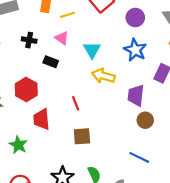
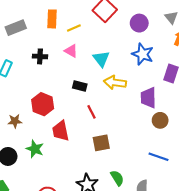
black rectangle: (51, 62) -> (80, 86), moved
green star: (18, 145) -> (35, 149), moved

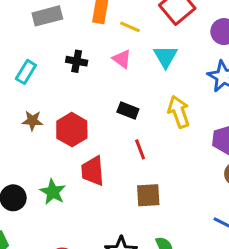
yellow line: (74, 28) -> (130, 27), turned 40
cyan triangle: (101, 59) -> (166, 56), moved
yellow arrow: (115, 83) -> (179, 112), turned 55
brown star: (15, 121) -> (32, 121), moved

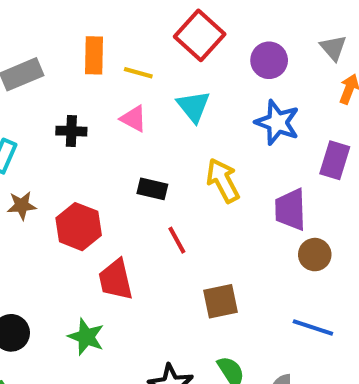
brown star: (32, 121) -> (22, 205), moved
green star: (53, 192) -> (86, 337), moved
brown square: (148, 195) -> (220, 301), moved

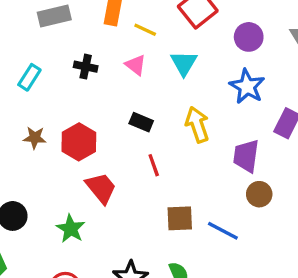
brown star: (22, 205) -> (35, 138), moved
red trapezoid: (116, 280) -> (101, 188), turned 144
blue line: (313, 328) -> (223, 231), moved

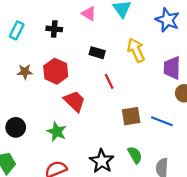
black cross: (86, 67) -> (54, 29), moved

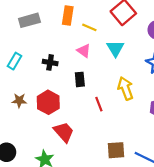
black rectangle: (97, 53) -> (80, 79), moved, turned 64
red line: (109, 81) -> (99, 104), moved

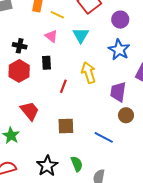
red hexagon: (48, 102) -> (19, 71), moved
red line: (99, 104) -> (63, 86), turned 40
brown square: (116, 150) -> (66, 126), moved

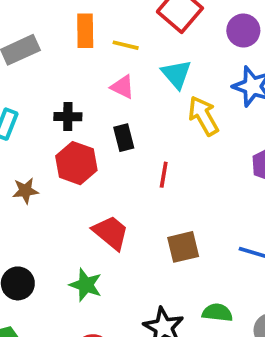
yellow arrow: (89, 73) -> (203, 116), moved
green semicircle: (77, 164) -> (217, 313), turned -49

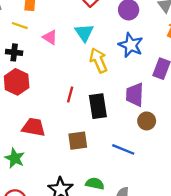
yellow line: (126, 45) -> (20, 26), moved
black rectangle: (124, 138) -> (98, 106), moved, size x1.5
red trapezoid: (111, 233) -> (34, 127), turned -35

